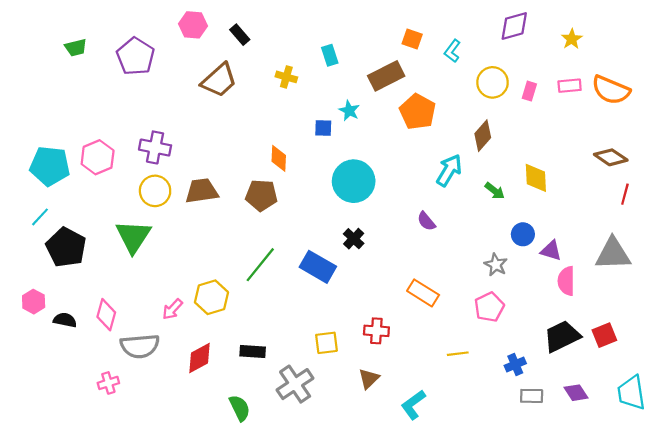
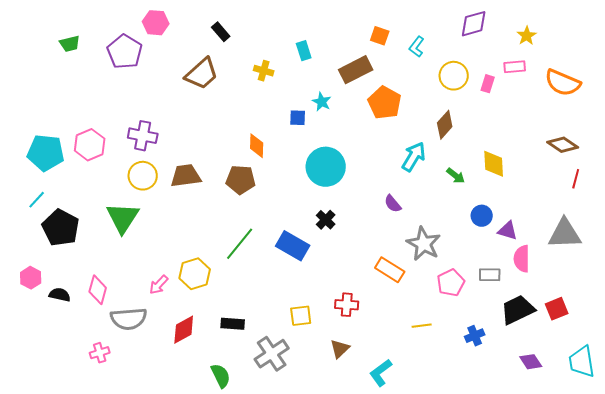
pink hexagon: (193, 25) -> (156, 23), moved
pink rectangle: (570, 86) -> (515, 67), moved
gray star: (496, 265) -> (424, 244), moved, size x1.6
gray rectangle: (532, 396) -> (490, 275), moved

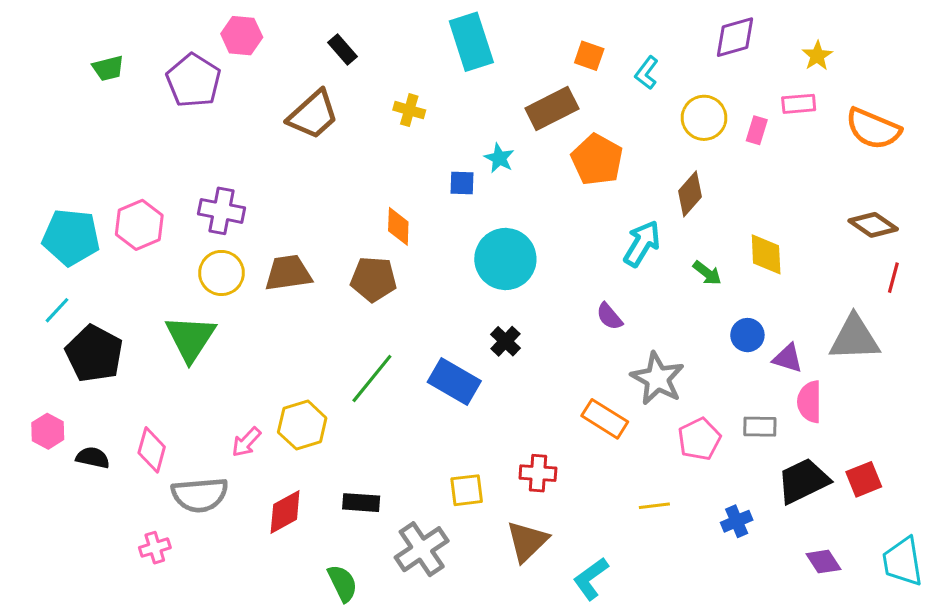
cyan rectangle: (304, 51) -> (471, 42), moved, size x1.8
gray triangle: (565, 234) -> (855, 338), moved
brown triangle: (340, 349) -> (527, 541), size x1.4

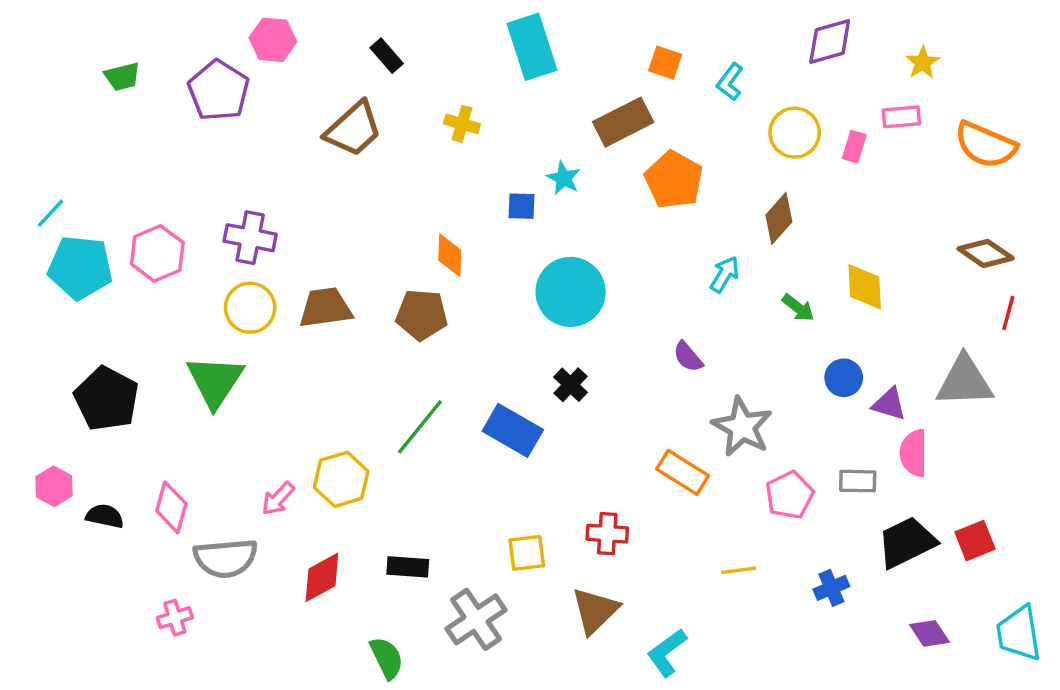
cyan arrow: (642, 243) -> (725, 274), size x0.7
cyan line: (57, 310) -> (50, 213), moved

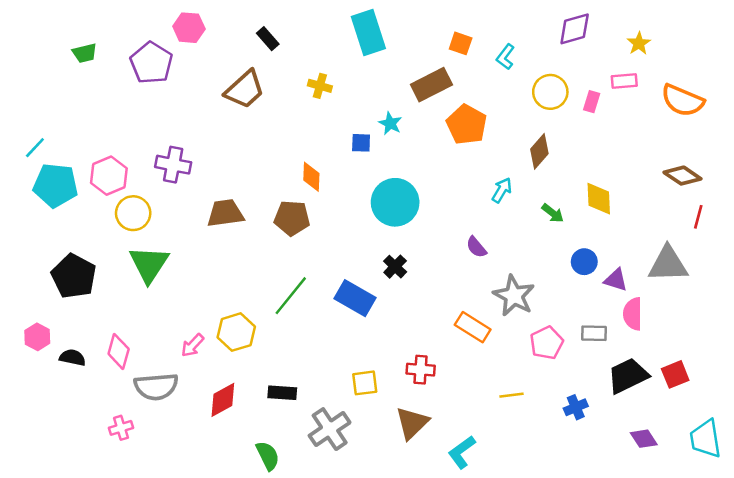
yellow circle: (250, 308) -> (133, 213), moved

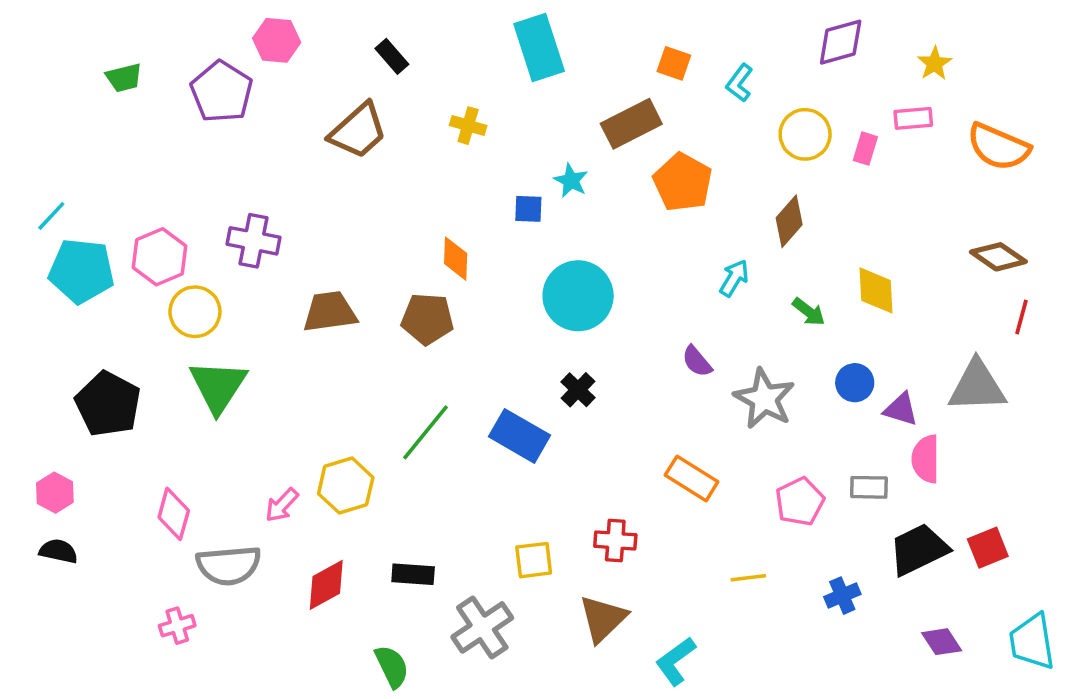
gray star: (514, 296) -> (764, 399), moved
black semicircle: (72, 357) -> (58, 551), moved

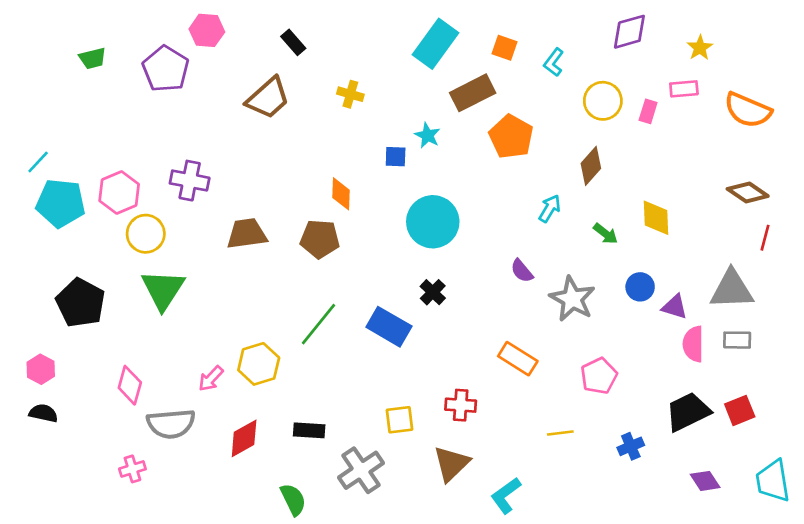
cyan rectangle: (539, 47) -> (435, 44), moved, turned 54
gray rectangle: (869, 487) -> (737, 340), moved

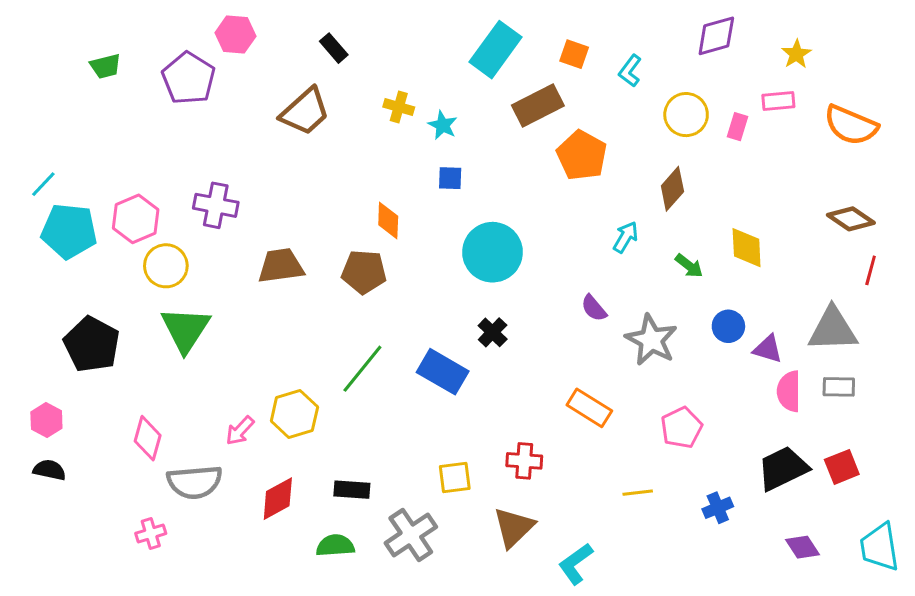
cyan star: (427, 135) -> (443, 125), moved
green semicircle: (293, 499) -> (335, 546), moved, turned -68

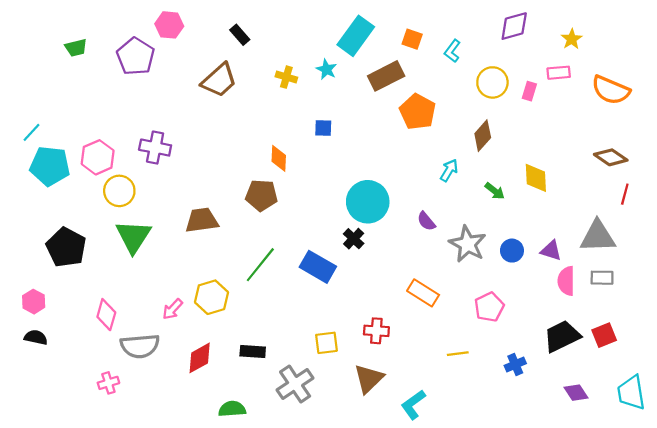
cyan star: (443, 125) -> (326, 69), moved
cyan circle: (493, 252) -> (368, 202), moved
brown trapezoid: (281, 266) -> (202, 220), moved
blue circle: (728, 326) -> (512, 251), moved
green semicircle: (335, 546) -> (232, 409), moved

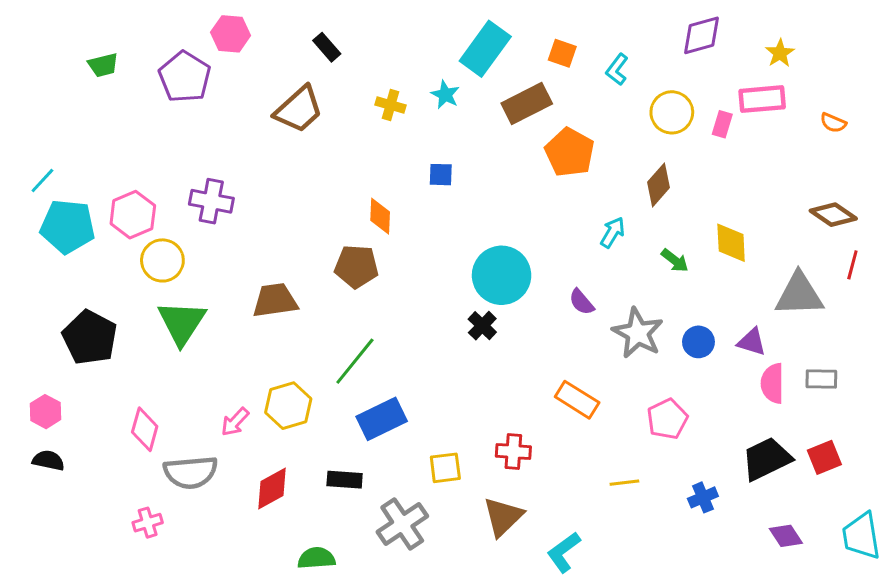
pink rectangle: (559, 73) -> (762, 99), size x1.4
orange semicircle: (611, 90) -> (833, 123), size x0.5
gray triangle: (598, 236) -> (799, 295), moved
blue rectangle: (318, 267) -> (382, 419), moved, turned -56

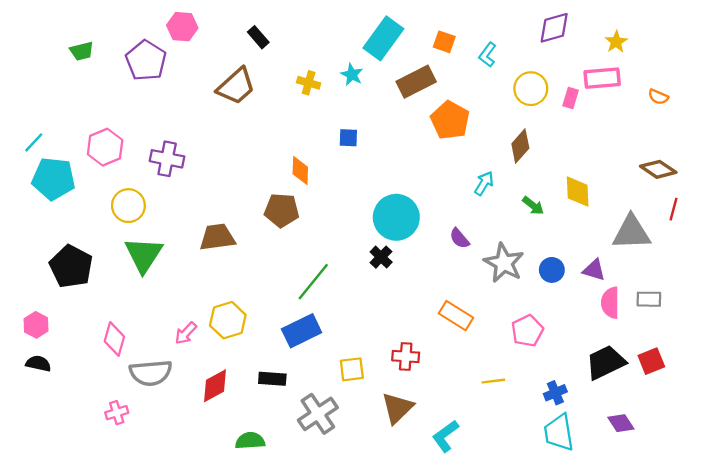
pink hexagon: (133, 215) -> (105, 147), moved
green line: (355, 361) -> (313, 282), moved
cyan trapezoid: (861, 536) -> (559, 433), moved

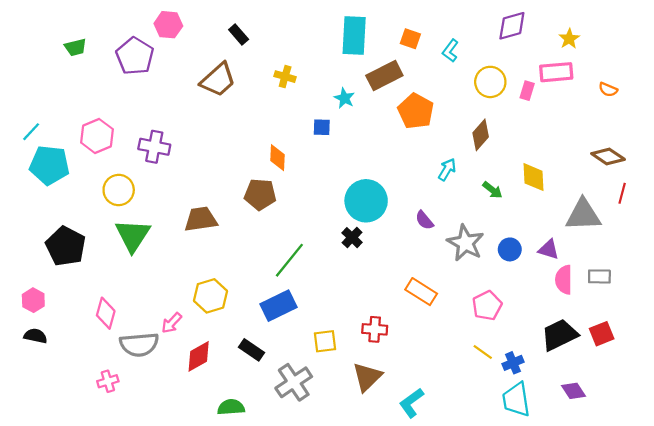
cyan rectangle: (383, 38) -> (354, 36), turned -33
cyan star: (352, 75) -> (344, 98), moved
pink arrow: (186, 333) -> (172, 323), moved
black rectangle: (272, 379) -> (252, 350), turned 30
yellow line: (493, 381) -> (483, 352), moved, turned 42

